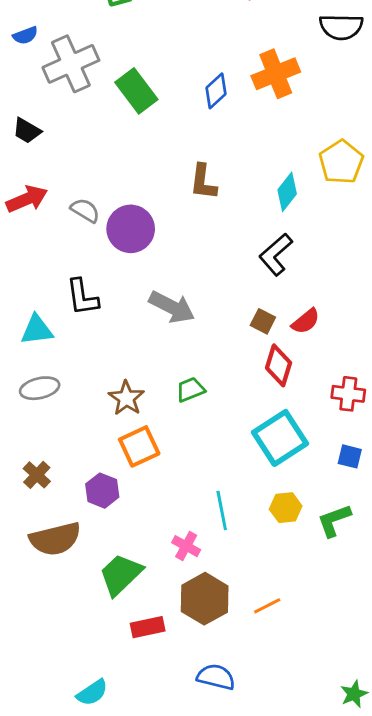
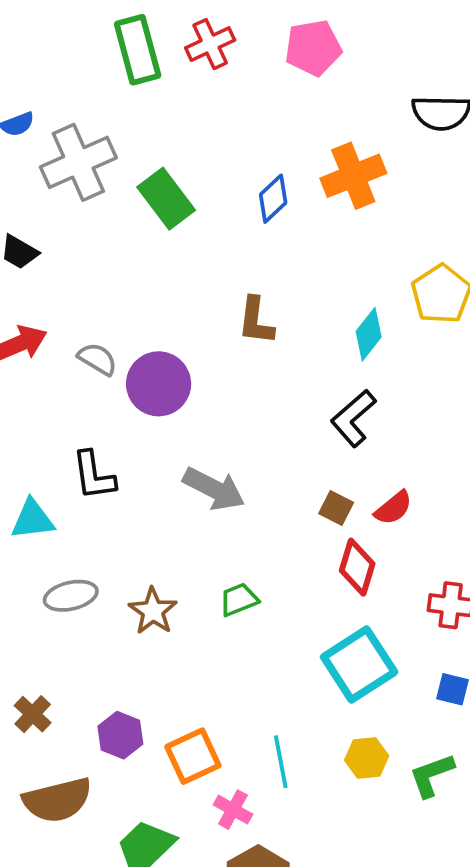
gray ellipse: (40, 388) -> (71, 596), moved
orange square: (139, 446) -> (193, 756), moved

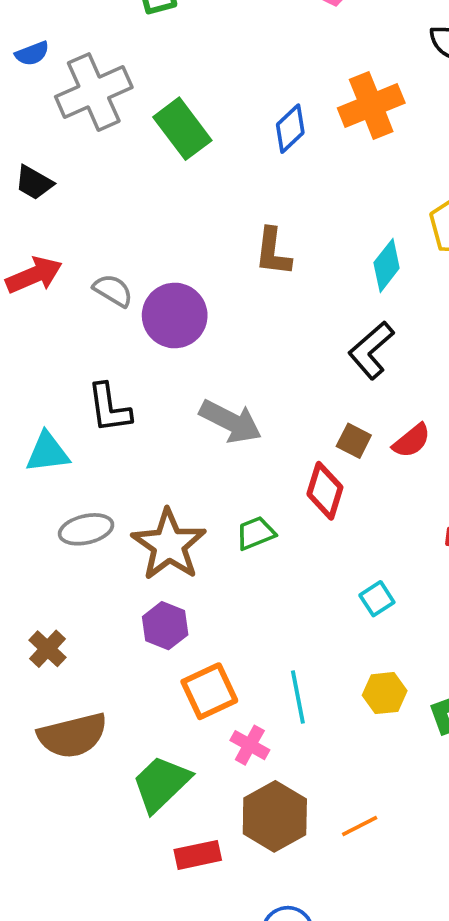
red diamond: (357, 567) -> (325, 491), moved
brown star: (153, 611) -> (169, 545), size x1.5
cyan square: (359, 664) -> (377, 599), size x0.5
purple hexagon: (120, 735) -> (165, 626), moved

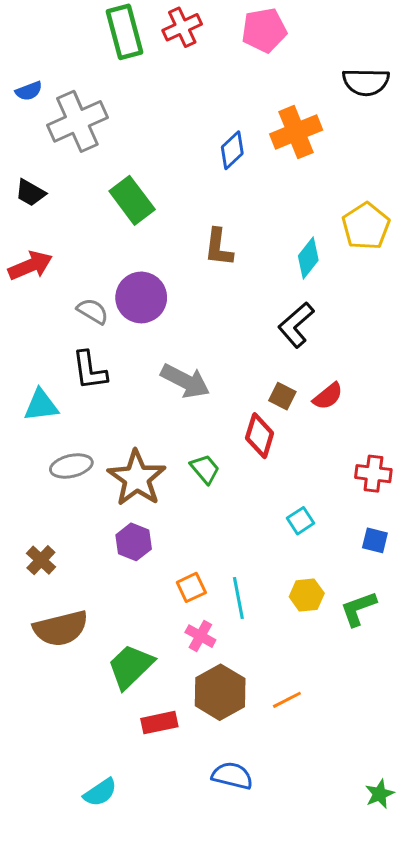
green rectangle: (182, 129) -> (132, 200), moved
gray semicircle: (113, 290) -> (93, 311), moved
green trapezoid: (256, 533) -> (205, 469), turned 72
orange square: (209, 691) -> (191, 587), moved, size x0.7

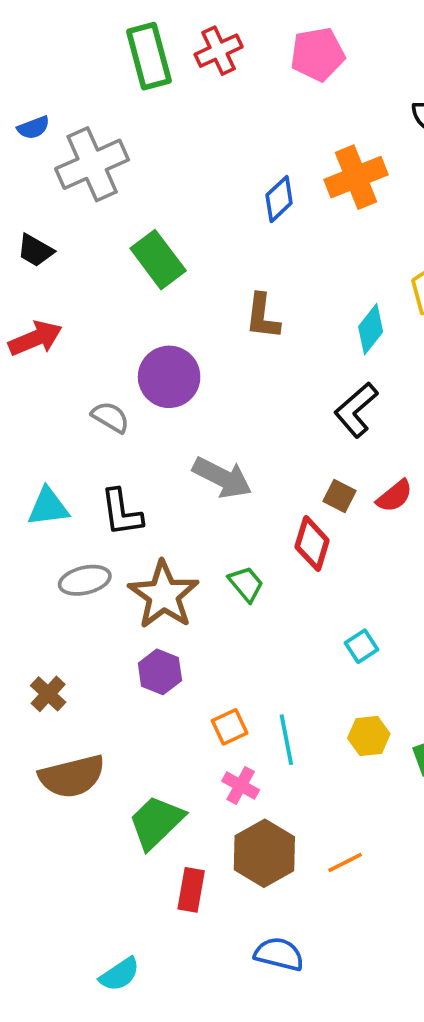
gray semicircle: (93, 311) -> (110, 417), moved
black L-shape: (90, 370) -> (121, 512), moved
red rectangle: (159, 723) -> (191, 890), turned -68

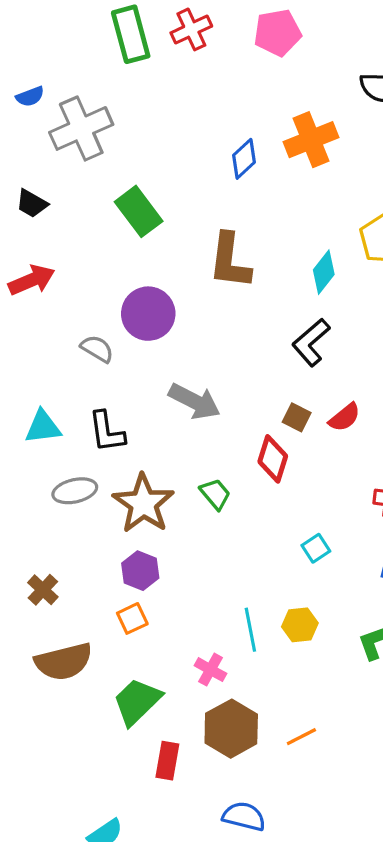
brown L-shape: (263, 316) -> (230, 261), size x1.4
orange square: (230, 727) -> (132, 618), moved
yellow hexagon: (369, 736) -> (300, 625), moved

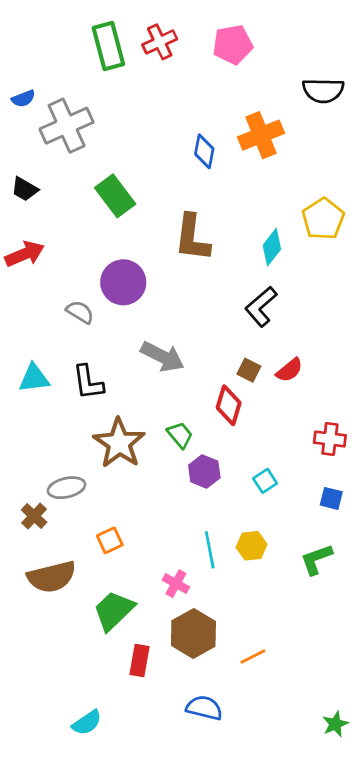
blue diamond: (244, 159) -> (204, 151), turned -36
gray ellipse: (75, 491) -> (67, 488), moved
purple hexagon: (140, 571) -> (204, 471), moved
orange line: (301, 737) -> (253, 656), moved

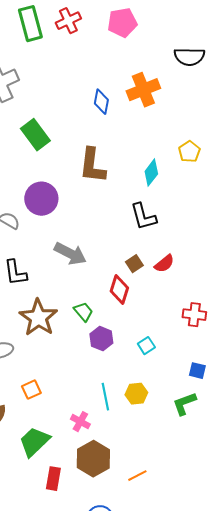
yellow pentagon: (323, 219) -> (189, 152), size x0.7
black L-shape: (261, 307) -> (143, 217), turned -64
brown square: (249, 370) -> (134, 264), turned 30
blue square: (331, 498) -> (197, 371), moved

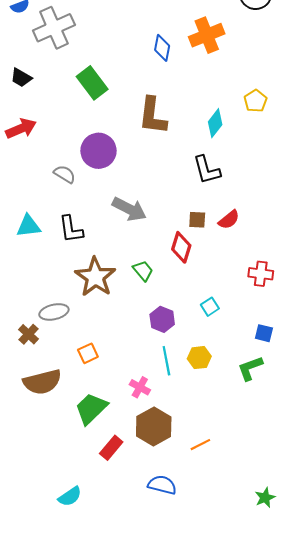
brown square: (134, 264) -> (197, 220), turned 36
purple hexagon: (101, 339) -> (162, 319), moved
red rectangle: (53, 479) -> (111, 448), turned 30

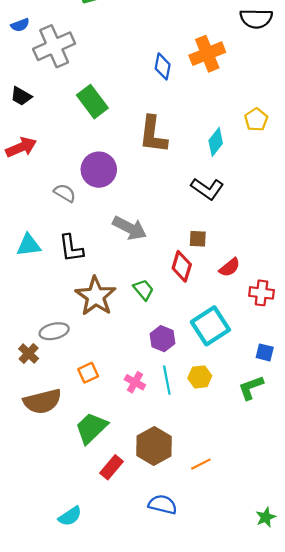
black L-shape: (207, 170) -> (207, 189), turned -40
red semicircle: (229, 220) -> (230, 267), moved
cyan square: (210, 307) -> (210, 326), size x2.0
pink cross: (140, 387) -> (135, 382), moved

